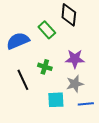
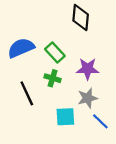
green rectangle: (47, 30) -> (55, 53), moved
blue line: (86, 104) -> (100, 121), turned 49

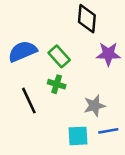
purple star: (88, 69) -> (108, 54), moved
cyan square: (65, 117) -> (78, 136), moved
blue line: (100, 121) -> (108, 131), turned -54

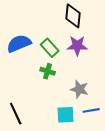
purple star: (108, 54) -> (77, 46), moved
black line: (29, 101) -> (16, 114), moved
gray star: (94, 106) -> (79, 89), turned 30

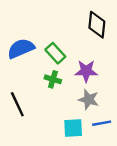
black diamond: (73, 16) -> (97, 25), moved
purple star: (77, 46) -> (86, 71), moved
black line: (16, 114) -> (17, 104), moved

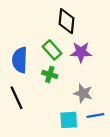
black diamond: (97, 25) -> (66, 21), moved
blue semicircle: (21, 48) -> (20, 60), moved, turned -65
purple star: (86, 71) -> (81, 52), moved

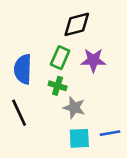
black diamond: (66, 21) -> (77, 24), turned 70
green rectangle: (52, 50) -> (60, 58), turned 66
gray star: (83, 93) -> (74, 108), moved

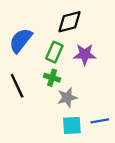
blue semicircle: (23, 69) -> (21, 40), moved, turned 36
gray star: (74, 108) -> (67, 97), turned -30
black line: (19, 113) -> (17, 86), moved

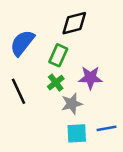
purple star: (85, 54) -> (90, 78), moved
green cross: (52, 78) -> (56, 83), turned 35

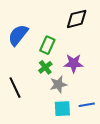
black diamond: (74, 23) -> (77, 19), moved
black line: (19, 91) -> (15, 88), moved

